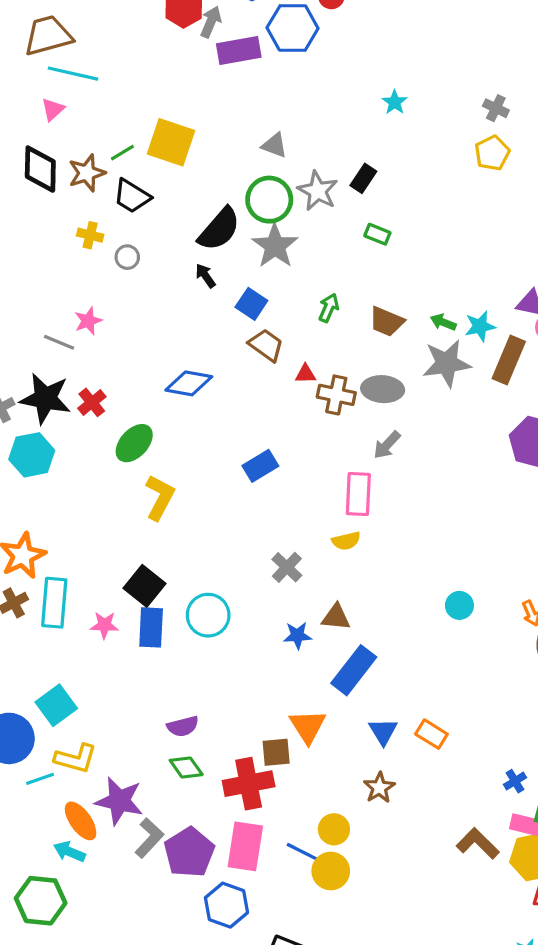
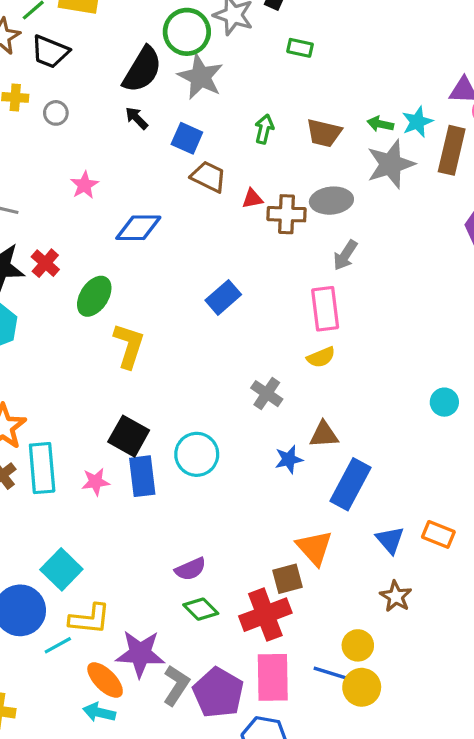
pink star: (88, 321) -> (84, 185), moved

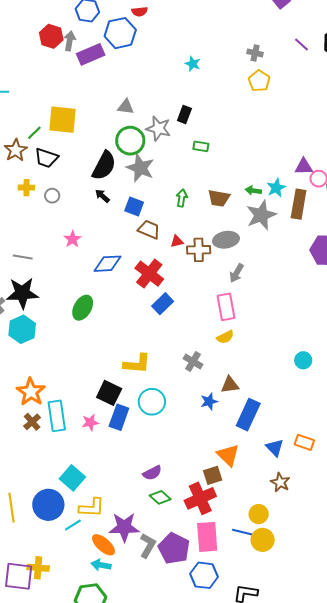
red cross: (45, 263) -> (149, 274), moved, size x1.6
yellow L-shape: (129, 346) -> (137, 364), moved, turned 80
blue rectangle: (142, 476) -> (119, 417), turned 30

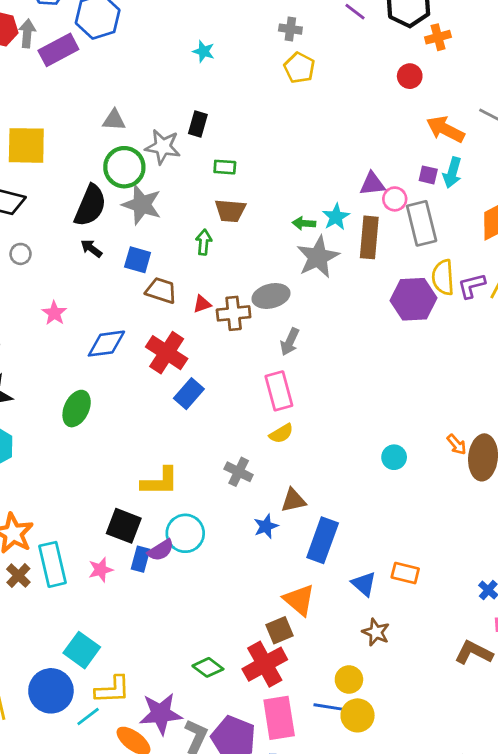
brown trapezoid: (219, 198) -> (230, 211), moved
blue rectangle: (119, 417) -> (141, 559), size x0.7
purple semicircle: (152, 473) -> (161, 550), moved

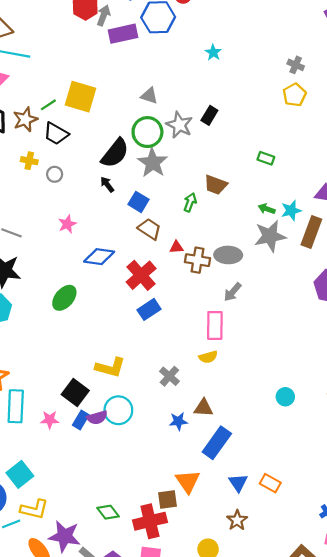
cyan star: (204, 51) -> (213, 52), moved
green rectangle: (225, 167) -> (266, 158), moved

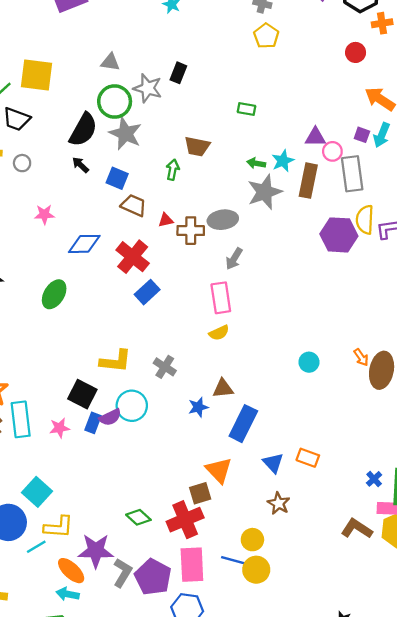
pink star: (67, 224) -> (44, 214), turned 30
gray cross: (169, 376) -> (165, 367), moved

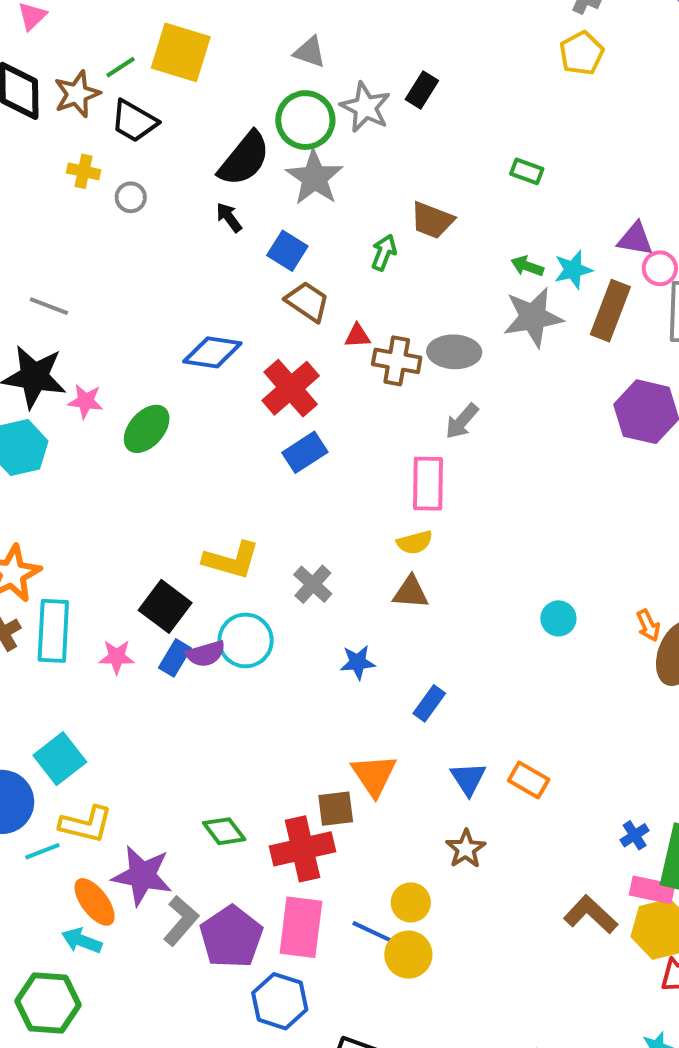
pink star: (44, 214) -> (86, 401), moved
brown triangle: (223, 388) -> (411, 592), moved
blue rectangle: (243, 424) -> (429, 703), size x0.6

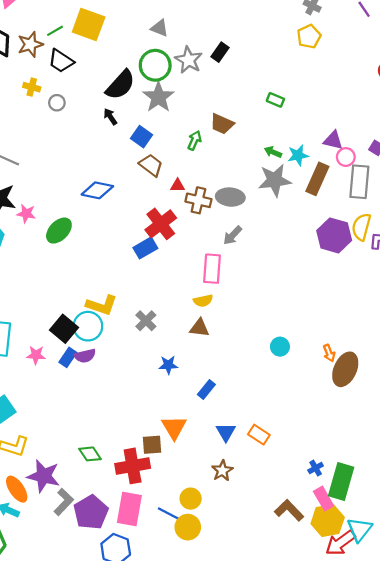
red cross: (291, 388) -> (161, 224), moved
cyan circle: (246, 640) -> (88, 326), moved
pink rectangle: (652, 890) -> (324, 499), turned 45

